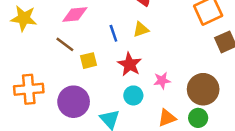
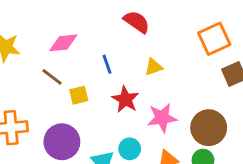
yellow triangle: (141, 29) -> (154, 67), moved
pink star: (162, 81) -> (162, 118), size x1.5
cyan circle: (133, 95) -> (130, 149), moved

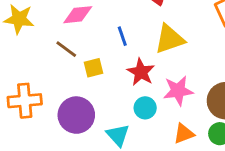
yellow triangle: (154, 67) -> (170, 39), size x1.6
cyan circle: (130, 149) -> (145, 108), moved

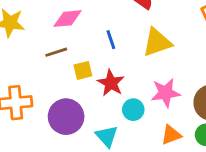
brown line: (66, 49) -> (56, 52), turned -55
red star: (141, 72) -> (111, 83), moved

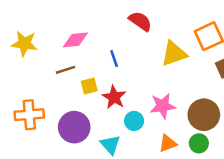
yellow triangle: (157, 42) -> (174, 54), moved

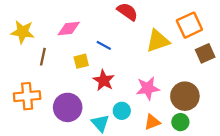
blue line: (114, 59) -> (104, 45), turned -42
brown line: (65, 70) -> (43, 57), moved, turned -60
yellow square: (89, 86) -> (81, 61), moved
cyan circle: (134, 121) -> (122, 111), moved

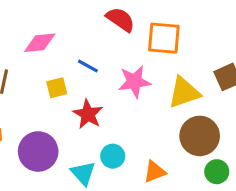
orange square: (189, 25) -> (164, 38), moved, turned 30
yellow triangle: (158, 41) -> (184, 92), moved
pink star: (148, 88) -> (134, 82), moved
green circle: (180, 122) -> (217, 172), moved

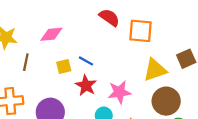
blue line: (88, 66) -> (86, 61), moved
pink star: (134, 82) -> (119, 92), moved

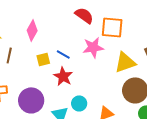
pink diamond: (51, 34) -> (32, 30), turned -55
pink star: (119, 92) -> (93, 47), moved

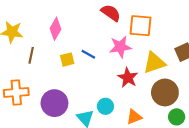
red star: (63, 76) -> (128, 78), moved

